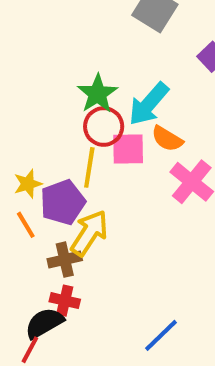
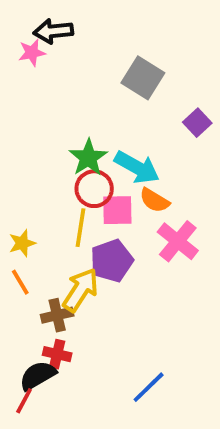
cyan arrow: (149, 104) -> (137, 167), turned -102
purple pentagon: (63, 202) -> (112, 261), moved

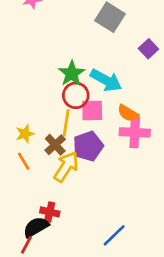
orange semicircle: (154, 200) -> (128, 113), moved
pink cross: (178, 241) -> (135, 132), turned -36
brown cross: (57, 315) -> (55, 145), moved, turned -30

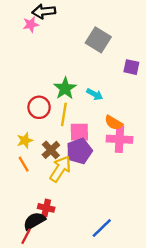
purple square: (148, 49) -> (131, 67), turned -35
cyan arrow: (106, 80) -> (95, 94), size x0.6
red circle: (76, 95) -> (39, 107), moved
pink square: (92, 110) -> (79, 132), moved
yellow line: (66, 123) -> (64, 114), moved

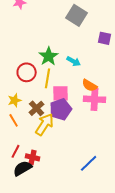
blue line: (102, 228) -> (89, 163), moved
red line: (26, 236) -> (16, 151), moved

